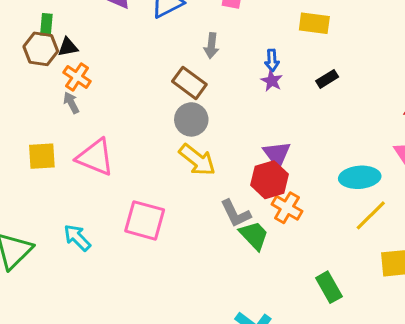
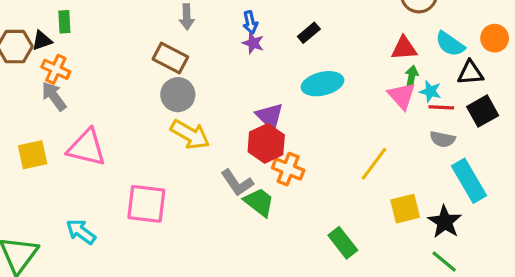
green rectangle: (46, 25) -> (64, 22), moved
gray arrow: (71, 103) -> (54, 96), size x1.4
cyan ellipse: (360, 177) -> (323, 84), moved

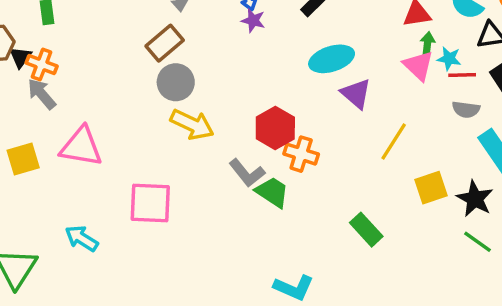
black triangle: (42, 41) -> (20, 57), moved, turned -30
brown rectangle: (170, 58) -> (165, 43), turned -64
purple triangle: (270, 116) -> (356, 94), moved

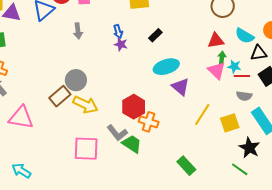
brown rectangle: (165, 43) -> (60, 96), moved
yellow square: (431, 188) -> (230, 123), moved
pink square: (150, 203) -> (86, 149), moved
green line: (478, 242) -> (240, 169), moved

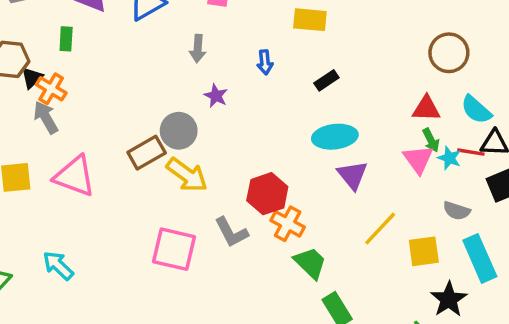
purple star: (121, 44) -> (216, 96), moved
green arrow: (222, 58) -> (431, 140), turned 136
red line: (242, 76) -> (471, 152), moved
green trapezoid: (132, 144) -> (310, 263), moved

